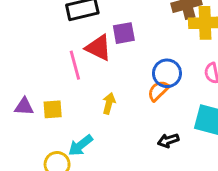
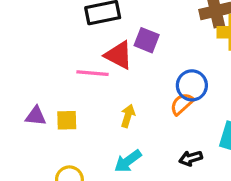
purple square: (124, 33) -> (147, 40), turned 30
pink line: (75, 65) -> (92, 73), turned -72
cyan arrow: (80, 145) -> (128, 161), moved

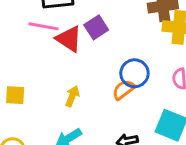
purple square: (147, 40) -> (96, 27), turned 30
pink line: (92, 73) -> (44, 26), moved

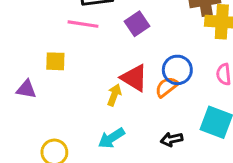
red triangle: (69, 39) -> (134, 78), moved
yellow square: (15, 95) -> (55, 61), moved

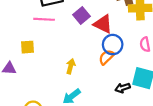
red triangle: (134, 78) -> (103, 24), moved
black arrow: (172, 139) -> (123, 88), moved

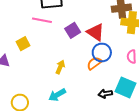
purple square: (81, 15) -> (73, 30), moved
yellow square: (28, 47) -> (23, 44), turned -32

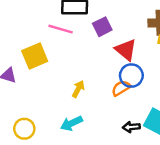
purple square: (73, 30) -> (102, 27), moved
yellow square: (23, 44) -> (35, 56), size x1.5

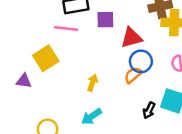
purple square: (102, 27) -> (105, 20), turned 36
red triangle: (126, 50) -> (131, 38), turned -45
black arrow: (131, 127) -> (149, 110), turned -49

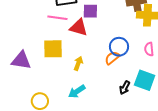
red triangle: (131, 38) -> (79, 27), moved, turned 30
yellow square: (46, 58) -> (53, 49), moved, turned 30
purple triangle: (24, 81) -> (21, 60), size x1.5

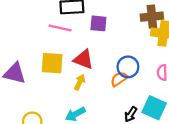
red triangle: (79, 27) -> (83, 59), moved

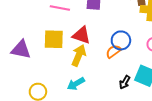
yellow arrow: (80, 82) -> (79, 55), size x1.5

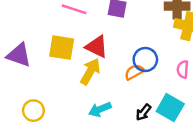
cyan arrow: (76, 84) -> (100, 109), moved

